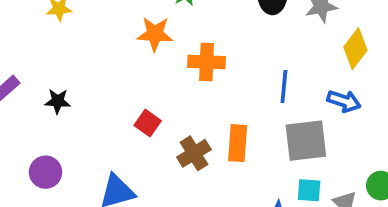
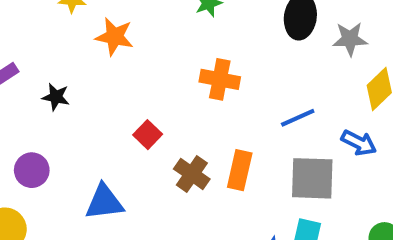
orange star: (155, 34) -> (114, 37), moved
blue line: (284, 87) -> (298, 118), turned 52
brown cross: (194, 153) -> (192, 174), turned -32

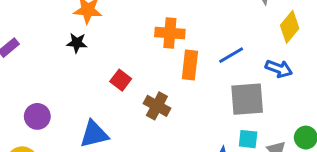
black star: (56, 97) -> (77, 43), moved
orange rectangle: (240, 170) -> (190, 65), moved

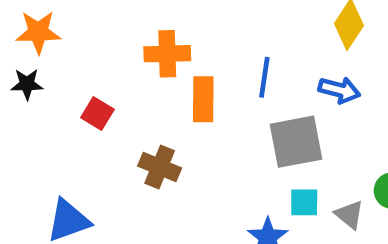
blue line: (231, 55) -> (264, 77), turned -45
red square: (121, 80) -> (97, 114), moved

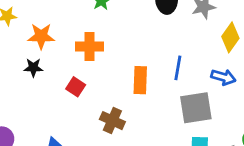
orange cross: (167, 54) -> (89, 46), moved

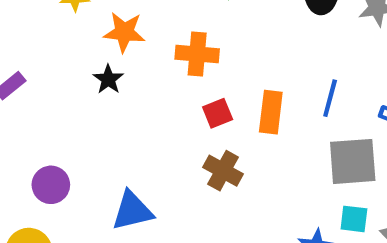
black star: (33, 68) -> (108, 79), turned 30
red square: (76, 87) -> (218, 113), moved, turned 30

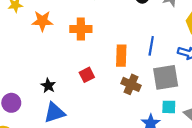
black star: (108, 79) -> (48, 86), moved
red square: (218, 113) -> (87, 75), moved
brown cross: (223, 171) -> (131, 84), moved

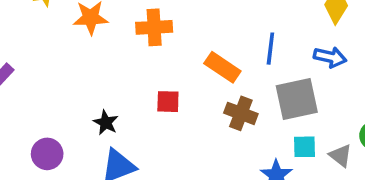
orange rectangle: (121, 56) -> (222, 67), turned -55
red square: (87, 75) -> (168, 102), turned 32

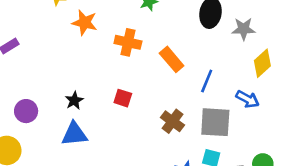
orange rectangle: (222, 67) -> (172, 59), moved

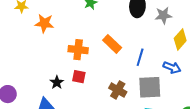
orange cross: (128, 42) -> (78, 50), moved
black star: (74, 101) -> (57, 82), moved

